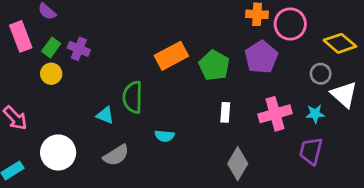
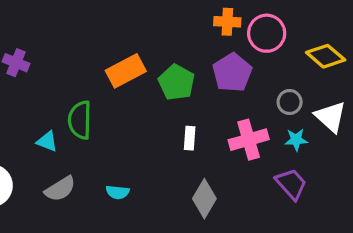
gray circle: (321, 74) -> (290, 102), moved
cyan semicircle: (164, 136) -> (118, 192), moved
purple trapezoid: (311, 151) -> (291, 184), turned 124

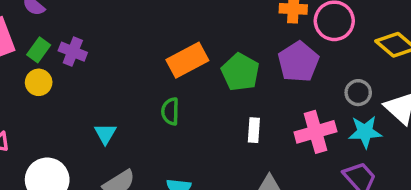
green semicircle: (80, 120) -> (170, 111), moved, size x0.7
cyan star: (296, 140) -> (365, 132), size x1.4
cyan triangle: (47, 141) -> (105, 134), turned 40

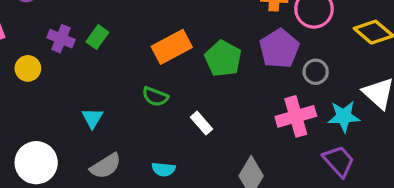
green rectangle: (39, 50) -> (97, 37), moved
gray circle: (358, 93) -> (316, 72), moved
green semicircle: (170, 111) -> (155, 97), turned -70
white rectangle: (254, 130) -> (202, 123), moved, turned -45

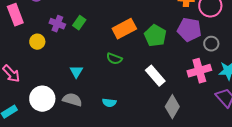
purple pentagon: (279, 49) -> (189, 30), turned -30
white rectangle: (202, 123) -> (155, 76), moved, size x1.5
gray semicircle: (106, 166) -> (72, 100), moved, turned -132
cyan semicircle: (163, 169) -> (109, 103), moved

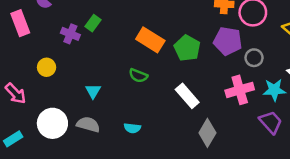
green rectangle: (79, 23) -> (93, 23), moved
orange rectangle: (124, 29) -> (150, 40), turned 60
yellow circle: (37, 42) -> (47, 67), moved

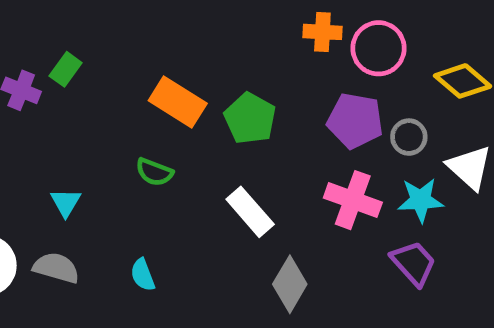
purple pentagon: (228, 41) -> (355, 121), moved
gray circle: (254, 58) -> (409, 137), moved
pink cross: (240, 90) -> (353, 200), turned 36
cyan semicircle: (132, 128) -> (143, 275), turned 63

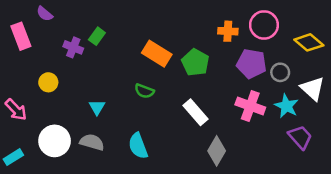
orange cross: (322, 32) -> (228, 31), moved
cyan star: (421, 200) -> (286, 106), turned 30
purple trapezoid: (414, 263) -> (300, 137), moved
cyan semicircle: (143, 275) -> (138, 146), size x1.5

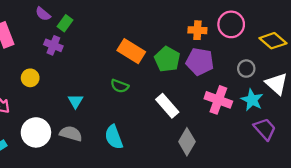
purple semicircle: (45, 14) -> (43, 14), moved
green rectangle: (97, 36) -> (65, 23), moved
purple pentagon: (252, 64) -> (200, 62), moved

